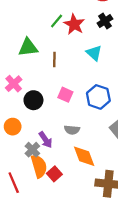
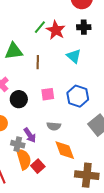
black cross: (105, 21) -> (84, 27), turned 32
pink square: (65, 95) -> (48, 94), turned -32
gray cross: (32, 150) -> (18, 144), turned -32

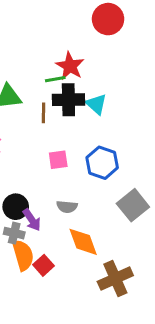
green line: (40, 27) -> (55, 79), moved, turned 40
black cross: (84, 27) -> (68, 100), moved, size x1.5
black circle: (19, 99) -> (16, 207), moved
brown cross: (87, 175) -> (115, 279), turned -30

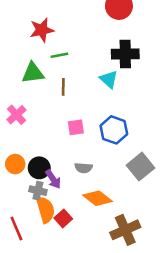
red star: (70, 66) -> (42, 30), moved, turned 30
green line: (55, 79) -> (59, 55), moved
black cross: (68, 100) -> (125, 54), moved
orange diamond: (83, 242) -> (97, 198), turned -32

